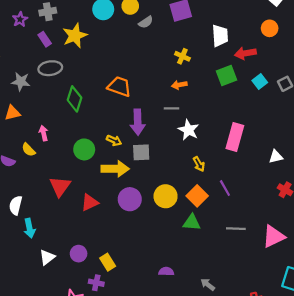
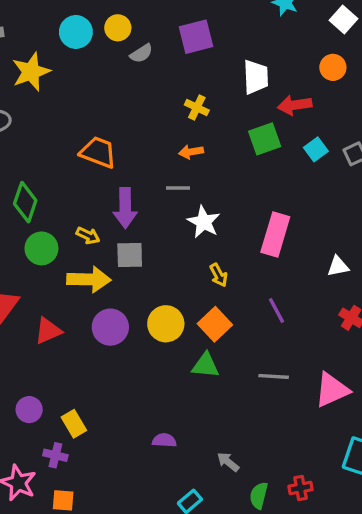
green diamond: (75, 99) -> (25, 202), moved
purple line: (225, 188) -> (276, 310), moved

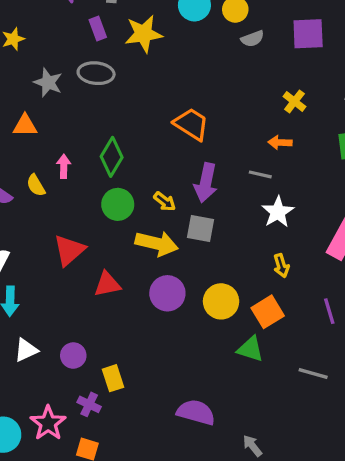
purple semicircle: (164, 440) -> (196, 412), size x1.6

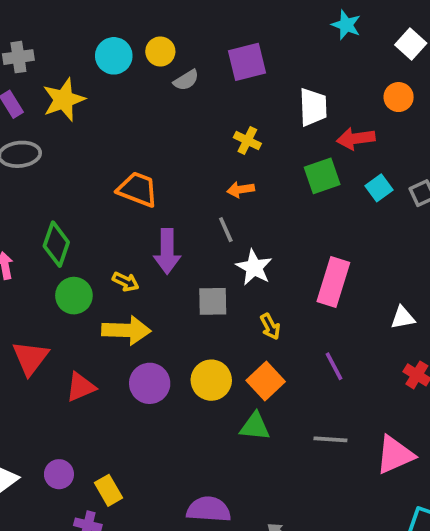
gray line: (260, 174) -> (226, 230), turned 65
gray square: (200, 229) -> (213, 301), moved

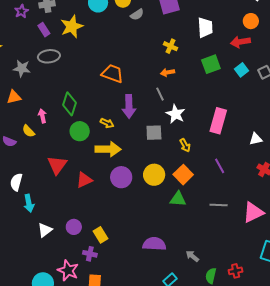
red arrow: (356, 139) -> (240, 42), moved

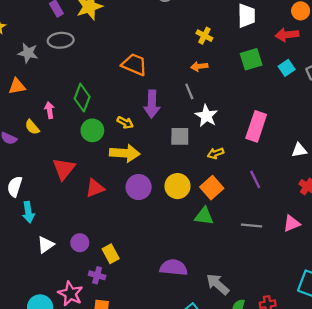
yellow arrow: (185, 145) -> (216, 153), turned 96
pink triangle: (253, 212) -> (292, 223), moved, size x0.7
gray arrow: (192, 256) -> (218, 284), size x1.5

